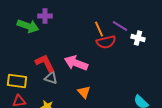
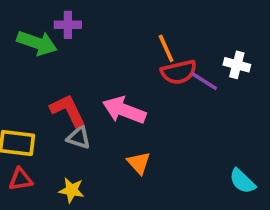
purple line: (120, 26) -> (204, 81), moved

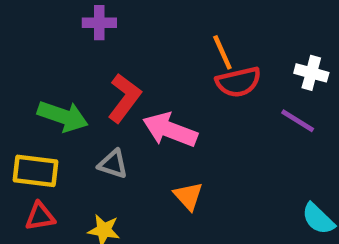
green arrow: (37, 43) -> (63, 116), moved
purple line: (204, 81) -> (298, 121), moved
red L-shape: (68, 110) -> (124, 98), moved, turned 63

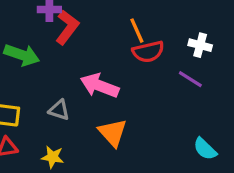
red L-shape: (124, 98) -> (67, 27), moved
green arrow: (63, 116) -> (22, 55), moved
orange triangle: (188, 196) -> (113, 133), size x1.4

